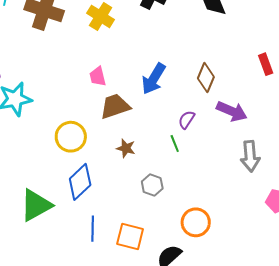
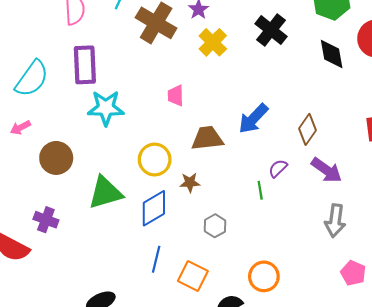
pink trapezoid: (98, 76) -> (176, 96), moved
brown star: (126, 148) -> (190, 182), moved, turned -30
gray hexagon: (152, 185) -> (215, 226), moved
green triangle: (36, 205) -> (105, 193), moved

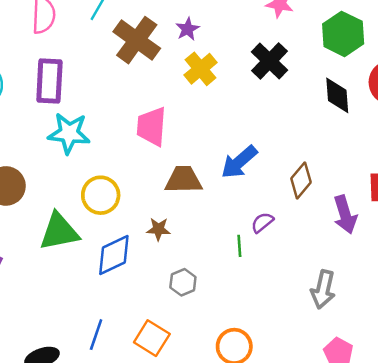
pink trapezoid: (176, 96) -> (152, 127), size x1.6
yellow circle: (155, 160) -> (101, 195), moved
purple arrow: (327, 170) -> (345, 214), moved, turned 32
blue line: (156, 259) -> (96, 335), moved

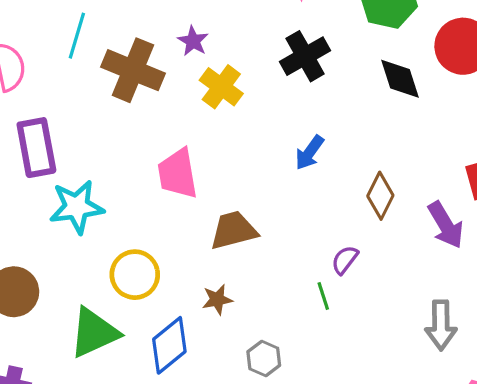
black cross: (270, 61) -> (305, 56), turned 30
blue arrow: (239, 162) -> (309, 153), moved, size x0.7

